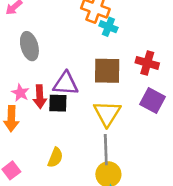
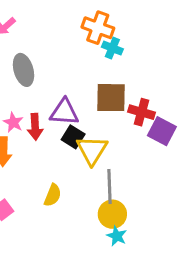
red cross: (147, 63) -> (142, 112), moved
black square: (58, 103) -> (73, 137), moved, turned 30
yellow triangle: (107, 113) -> (92, 150), moved

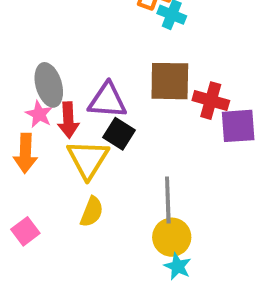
gray ellipse: (24, 70) -> (49, 85), moved
purple square: (162, 131) -> (238, 126), turned -32
yellow triangle: (92, 150) -> (88, 159), moved

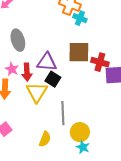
gray ellipse: (49, 85) -> (18, 40), moved
gray line: (168, 200) -> (63, 113), moved
yellow semicircle: (92, 212) -> (45, 139), moved

